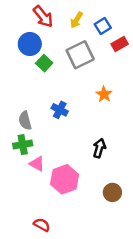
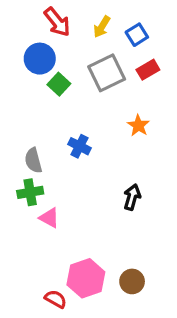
red rectangle: (120, 44) -> (148, 70), moved
pink hexagon: (65, 179) -> (86, 278), moved
brown circle: (112, 192) -> (132, 281), moved

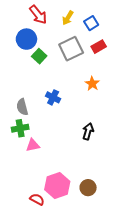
pink triangle: (49, 218) -> (33, 145), turned -40

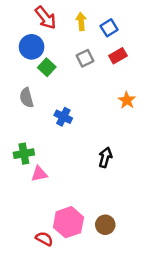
yellow arrow: (68, 18) -> (81, 21), turned 144
gray square: (71, 49) -> (85, 58), size x0.6
orange star: (92, 84) -> (127, 100), moved
gray semicircle: (22, 107) -> (26, 98), moved

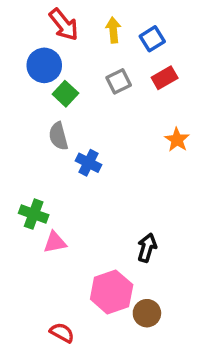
gray semicircle: (26, 98) -> (58, 136), moved
green cross: (24, 154) -> (34, 214), turned 30
black arrow: (105, 157) -> (147, 248), moved
pink hexagon: (68, 222) -> (112, 292), moved

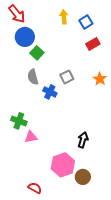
red arrow: (64, 25) -> (17, 14), moved
gray square: (119, 81) -> (67, 77), moved

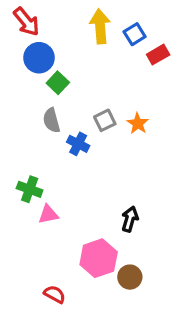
yellow arrow: (64, 17) -> (100, 26), size x1.5
red rectangle: (93, 44) -> (158, 55), moved
orange star: (100, 79) -> (138, 123), moved

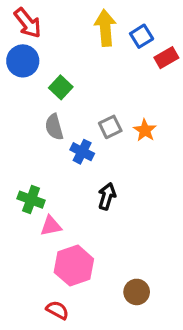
blue circle: (39, 58) -> (23, 61), moved
black arrow: (130, 219) -> (107, 196), moved
pink hexagon: (99, 258) -> (74, 266), moved

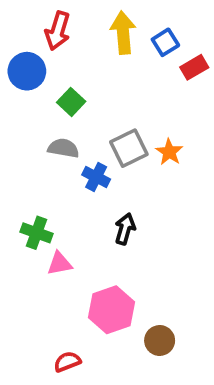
red arrow: (28, 23) -> (58, 31), moved, turned 56
gray semicircle: (54, 127) -> (63, 148), turned 115
gray square: (110, 127) -> (129, 148), size x1.4
pink hexagon: (74, 266) -> (112, 310), moved
red semicircle: (57, 310) -> (67, 362), turned -50

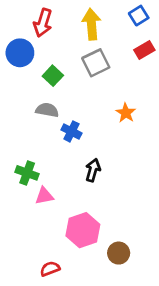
blue square: (165, 42) -> (139, 16), moved
gray square: (129, 148) -> (96, 63), moved

